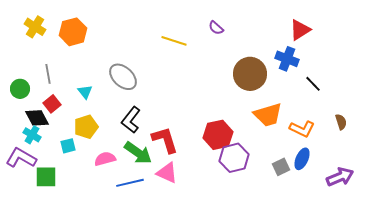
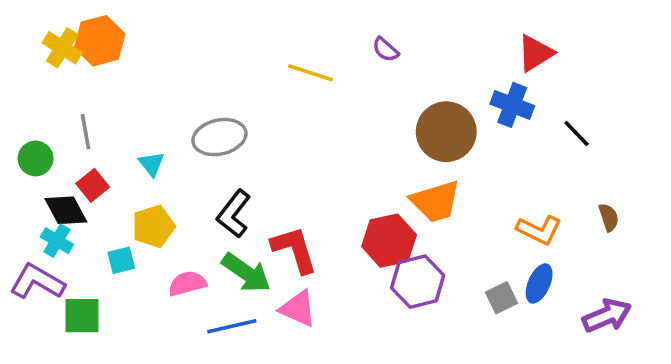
orange hexagon: (73, 32) -> (100, 41), moved
gray ellipse: (123, 77) -> (219, 137), turned -56
black line: (313, 84) -> (577, 133), moved
orange trapezoid: (268, 115) -> (435, 201), moved

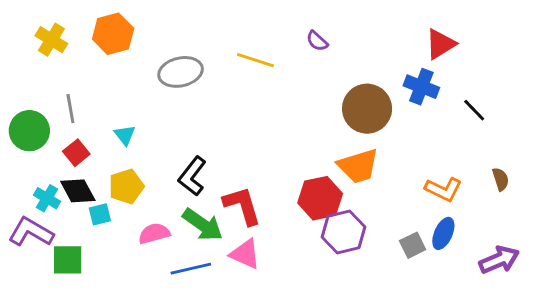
orange hexagon: (100, 41) -> (113, 34), moved
gray ellipse: (219, 137) -> (181, 72), moved
green circle: (36, 158) -> (29, 131), size x1.4
black diamond: (66, 210) -> (78, 191), moved

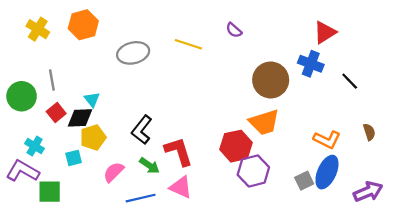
black diamond: (78, 191) -> (80, 118), moved, turned -64
green arrow: (203, 225) -> (149, 166), size x0.7
pink semicircle: (154, 233) -> (114, 172), turned -30
blue ellipse: (443, 233) -> (327, 172), size x1.4

